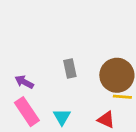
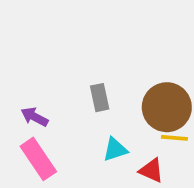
cyan triangle: (62, 117) -> (115, 149), moved, turned 42

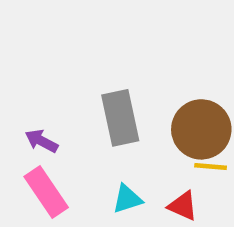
gray rectangle: (100, 98) -> (120, 118), size x1.6
cyan triangle: (115, 149) -> (127, 199), moved

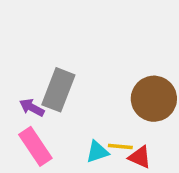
gray rectangle: (120, 118) -> (58, 90), moved, turned 33
yellow line: (211, 166) -> (120, 146), moved

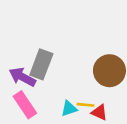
purple arrow: (32, 108) -> (22, 77), size x1.5

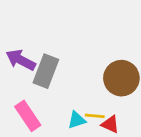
purple arrow: (22, 77) -> (21, 60), moved

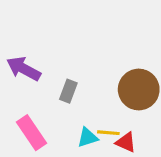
gray rectangle: (46, 71) -> (68, 91), moved, size x0.6

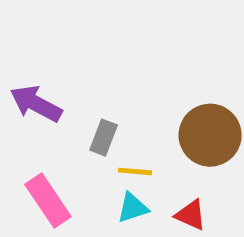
yellow line: (108, 133) -> (135, 171), moved

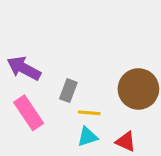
pink rectangle: (48, 200) -> (29, 113), moved

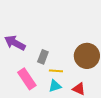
pink rectangle: (29, 113) -> (27, 79), moved

